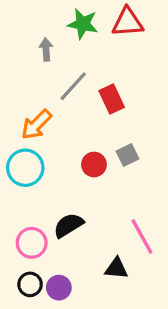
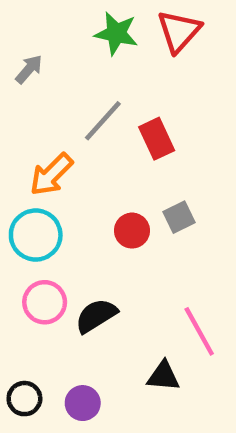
red triangle: (128, 22) -> (179, 31), turned -44
gray arrow: (46, 49) -> (29, 69), moved, turned 45
pink circle: (32, 243) -> (45, 302), moved
black circle: (30, 284) -> (24, 399), moved

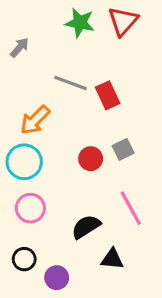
gray line: (103, 121) -> (71, 83), turned 68
black semicircle: (96, 316) -> (86, 227), moved
pink line: (199, 331) -> (131, 208), moved
black circle: (24, 399) -> (24, 259), moved

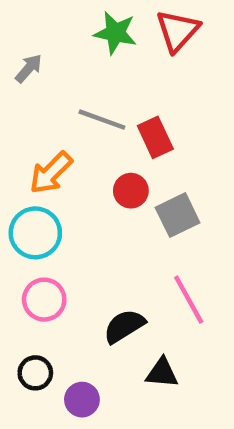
gray square: (123, 149) -> (178, 215), size x1.4
red circle: (91, 159) -> (131, 191), moved

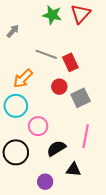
pink circle: (44, 300) -> (38, 126), moved
pink line: (189, 300) -> (86, 136), turned 40
black circle: (35, 373) -> (16, 152), moved, size x1.6
purple circle: (82, 400) -> (45, 182), moved

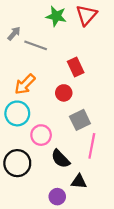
gray line: (46, 54) -> (36, 45), moved
gray square: (81, 98) -> (80, 120), moved
black semicircle: (56, 148) -> (61, 159), turned -102
purple circle: (45, 182) -> (57, 197), moved

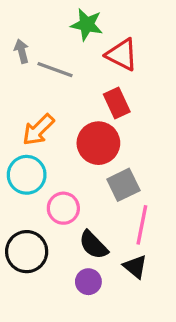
red triangle: (86, 15) -> (122, 55), moved, turned -45
gray arrow: (14, 33) -> (22, 51), turned -56
red circle: (64, 93) -> (98, 143), size x1.6
black triangle: (79, 181) -> (135, 267), moved, turned 35
purple circle: (57, 197) -> (88, 282), moved

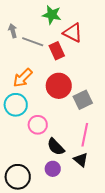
red rectangle: (117, 103) -> (57, 51), moved
gray square: (123, 185) -> (83, 100), moved
black circle: (27, 252) -> (18, 177), moved

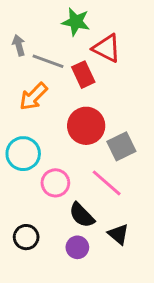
orange arrow: (23, 78) -> (33, 97), moved
pink line: (85, 135) -> (107, 183), moved, turned -60
black circle: (18, 177) -> (26, 237), moved, size x0.7

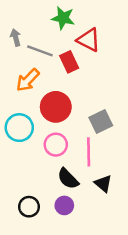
red circle: (86, 126) -> (56, 107), moved
pink circle: (55, 183) -> (56, 145), moved
pink line: (107, 183) -> (89, 152), turned 48
black triangle: (118, 234) -> (103, 184), moved
black circle: (26, 237) -> (29, 207), moved

